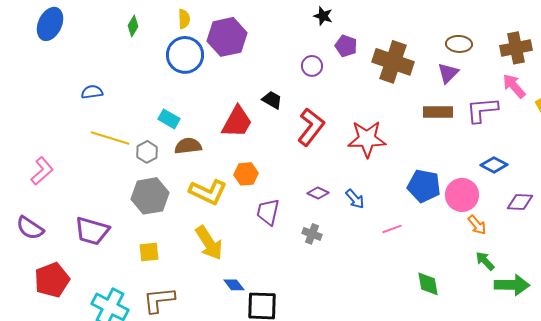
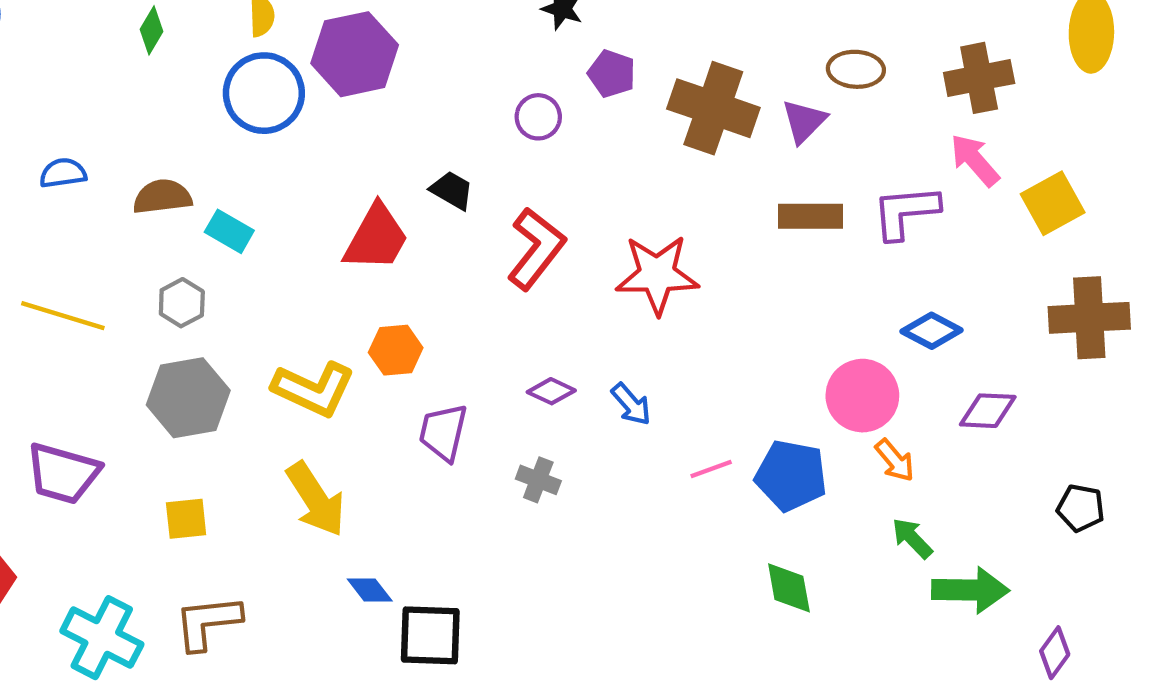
purple triangle: (448, 73) -> (804, 121), moved
yellow line: (110, 138) -> (63, 316), moved
brown semicircle: (188, 146) -> (162, 197), moved
blue pentagon: (424, 186) -> (791, 476), moved

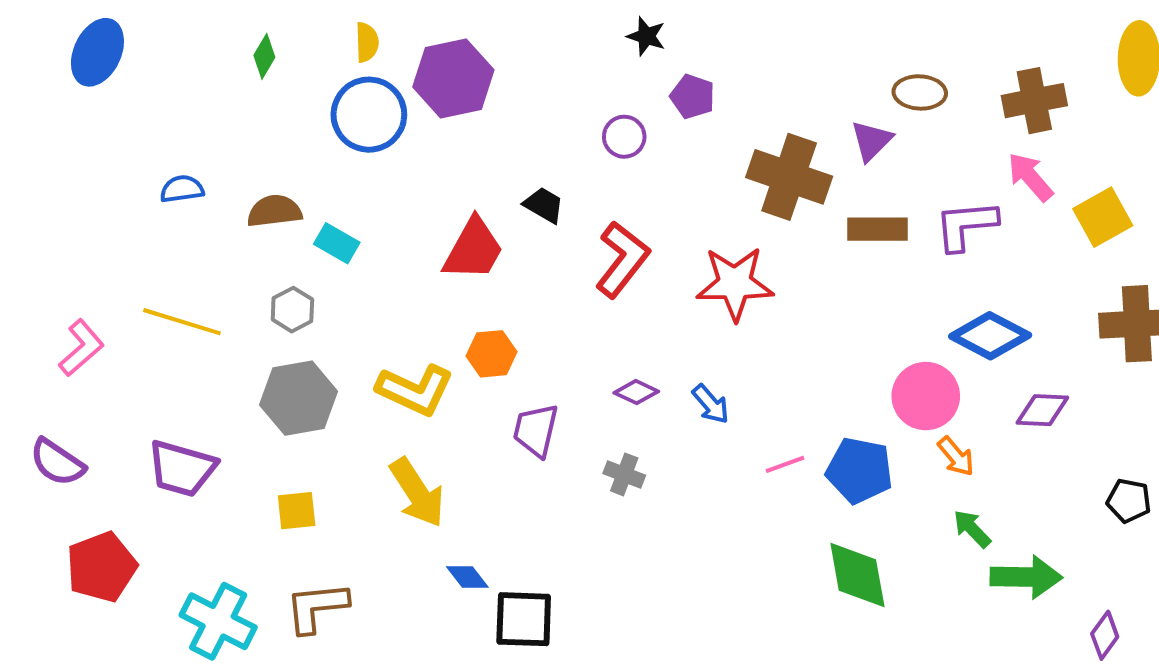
brown cross: (713, 108) -> (789, 177), moved
blue diamond: (932, 331) -> (990, 336), size x1.4
green diamond: (789, 588) -> (857, 575), size x1.4

